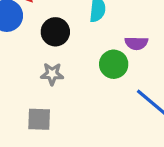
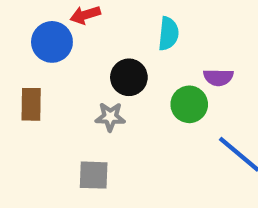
black circle: (55, 32) -> (129, 77), moved

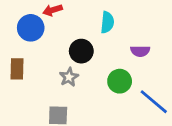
green circle: (189, 104) -> (120, 81), moved
gray star: (110, 117) -> (69, 77), turned -30

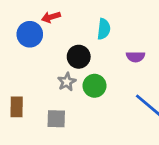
brown rectangle: (17, 69) -> (17, 107), moved
green circle: (120, 81) -> (95, 86), moved

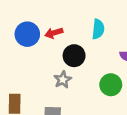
red arrow: (51, 17) -> (54, 33), moved
green circle: (95, 86) -> (111, 85), moved

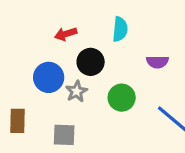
blue circle: (27, 34) -> (49, 77), moved
green circle: (111, 85) -> (122, 98), moved

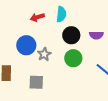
cyan semicircle: (120, 29) -> (61, 14), moved
black circle: (91, 62) -> (71, 35), moved

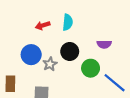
black circle: (71, 35) -> (70, 51), moved
green circle: (73, 58) -> (91, 68), moved

